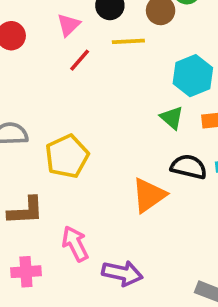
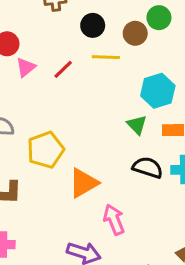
pink triangle: (69, 25) -> (26, 67), moved
orange triangle: (149, 195) -> (83, 183), moved
pink arrow: (75, 244) -> (114, 220), moved

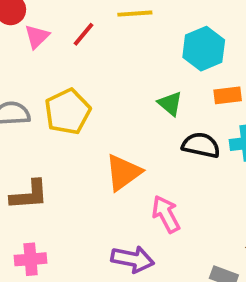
green triangle: (137, 125) -> (170, 103), moved
yellow pentagon: (45, 150) -> (68, 112), moved

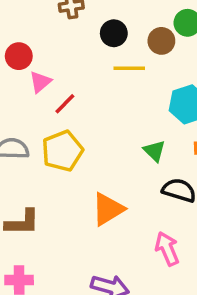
red line: (84, 34) -> (65, 104), moved
pink arrow: (166, 214) -> (167, 249), moved

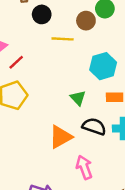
black circle: (114, 33) -> (42, 14), moved
orange triangle: (108, 209) -> (61, 137), moved

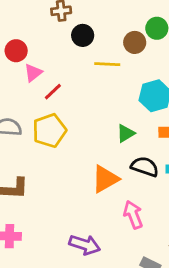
green triangle: (78, 98) -> (126, 133), turned 42

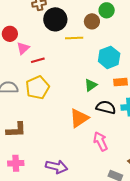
black circle: (83, 35) -> (55, 19), size x1.5
red line: (53, 92) -> (38, 60), turned 32
purple arrow: (85, 245) -> (57, 167), moved

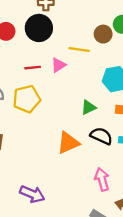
black circle: (55, 19) -> (39, 28), moved
pink triangle: (23, 48) -> (58, 65), moved
pink arrow: (101, 141) -> (102, 179), moved

